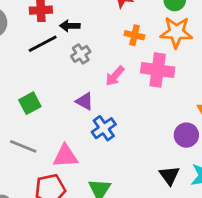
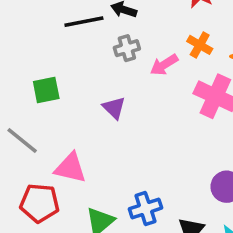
pink arrow: (115, 76) -> (164, 65), moved
blue cross: (104, 128) -> (145, 208), moved

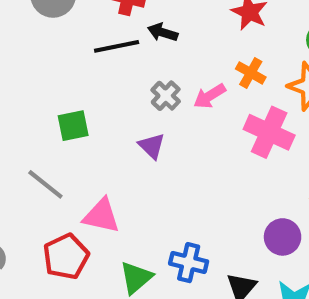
gray cross: (127, 48) -> (166, 96), moved, turned -30
red pentagon: (40, 203) -> (66, 257), turned -30
blue cross: (145, 208) -> (189, 263), turned 32

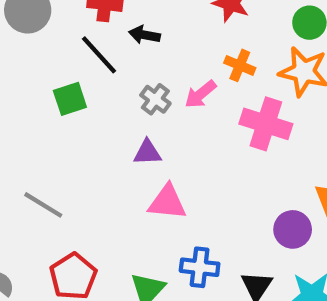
black line: (117, 46) -> (99, 55), turned 66
green square: (73, 126) -> (70, 99), moved
purple triangle: (152, 146) -> (147, 152), turned -40
pink triangle: (101, 216) -> (167, 202), moved

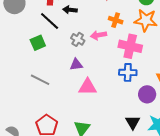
pink arrow: (200, 94) -> (99, 35), turned 35
gray line: (43, 205) -> (40, 80), moved
blue cross: (200, 267) -> (128, 72), moved

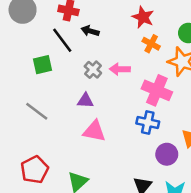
orange cross: (116, 20) -> (151, 44), moved

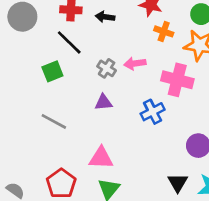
black arrow: (90, 31) -> (105, 17), moved
blue cross: (148, 122) -> (153, 112), moved, turned -30
pink triangle: (94, 131) -> (101, 158), moved

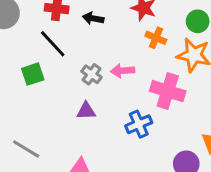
gray line: (54, 121) -> (26, 149), moved

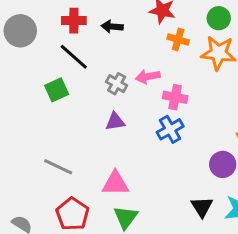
pink cross: (168, 91) -> (175, 97), moved, size x0.7

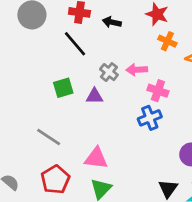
green square: (57, 90) -> (63, 88), moved
purple triangle: (115, 122) -> (94, 96), moved

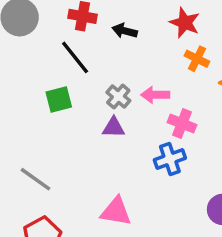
green square: (63, 88) -> (59, 99), moved
purple triangle: (94, 96) -> (114, 127), moved
pink triangle: (96, 158) -> (116, 211), moved

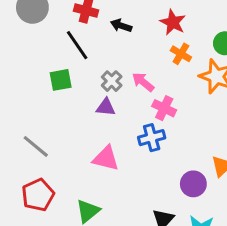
pink arrow: (155, 95) -> (143, 82), turned 35
pink triangle: (116, 211) -> (106, 158), moved

